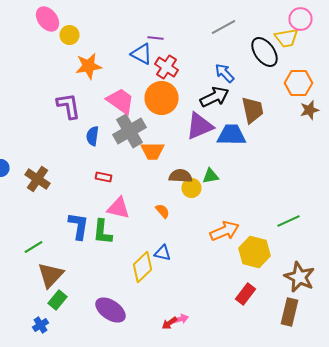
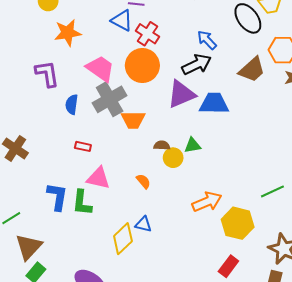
brown trapezoid: (252, 110) -> (252, 70), moved, turned 60
brown semicircle: (180, 176) -> (162, 145), size x0.7

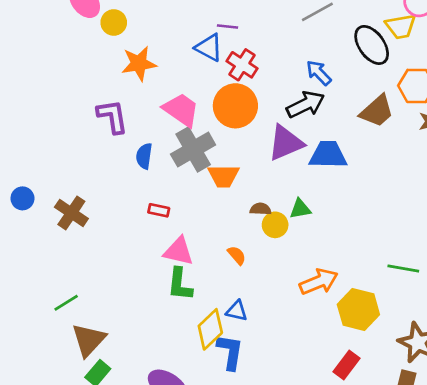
green line: (272, 191) -> (403, 268), turned 35
blue L-shape: (57, 197) -> (230, 352), moved
green L-shape: (82, 203) -> (180, 284), moved

